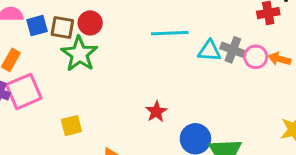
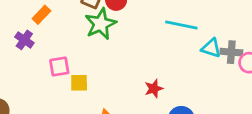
gray cross: (233, 50) -> (231, 52), turned -30
pink square: (24, 91) -> (59, 66), moved, size x0.7

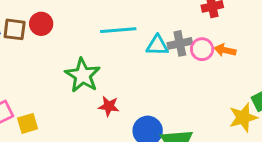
green star: (101, 24) -> (83, 75), moved
red star: (154, 89) -> (109, 106), turned -30

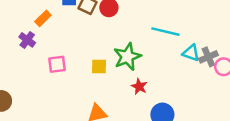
gray cross: (180, 43) -> (208, 57), turned -30
yellow square: (28, 123) -> (99, 66), moved

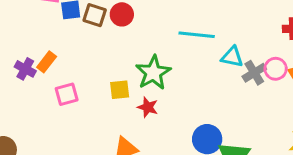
orange rectangle: (43, 18) -> (47, 62), moved
gray cross: (208, 57) -> (254, 73), moved
red star: (139, 87) -> (148, 107), moved

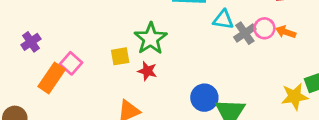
orange rectangle: (47, 62) -> (52, 78), moved, size x1.5
purple cross: (25, 69) -> (31, 42), turned 30
pink square: (67, 94) -> (71, 63), turned -30

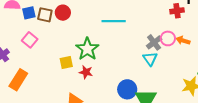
cyan triangle: (223, 20) -> (150, 59), moved, turned 49
pink square: (71, 63) -> (30, 40), moved

